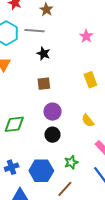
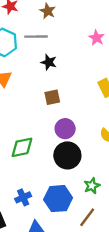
black circle: (52, 135) -> (67, 155), size x1.5

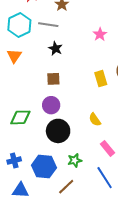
purple circle: (65, 129) -> (51, 105), moved

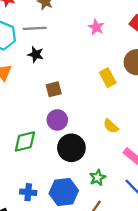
black star: (55, 48) -> (36, 54), moved
blue cross: (14, 161) -> (28, 192), turned 32

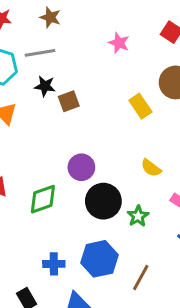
brown square: (54, 89) -> (69, 101), moved
green star: (98, 178) -> (138, 216), moved

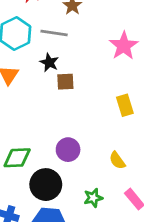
pink star: (119, 43) -> (124, 46), size x1.5
purple circle: (81, 167) -> (68, 150), moved
black circle: (103, 201) -> (46, 185), moved

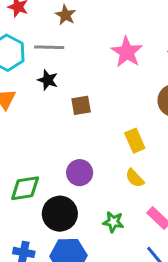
brown square: (65, 82) -> (81, 105), moved
yellow rectangle: (125, 105) -> (135, 141), moved
green star: (93, 198) -> (113, 222), turned 30

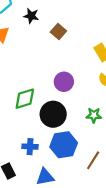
brown square: (81, 105) -> (58, 32), turned -32

